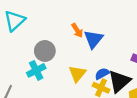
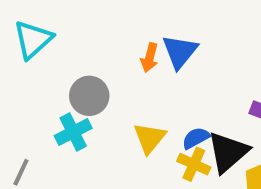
orange arrow: (77, 30) -> (150, 58), turned 48
blue triangle: (93, 39) -> (180, 52), moved

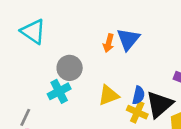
cyan triangle: (33, 40) -> (33, 31), turned -44
yellow triangle: (150, 138) -> (109, 95), turned 30
blue semicircle: (196, 138) -> (139, 95), turned 132

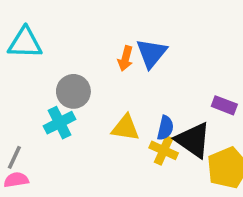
cyan triangle: (33, 31) -> (25, 43), turned -32
yellow triangle: (109, 95) -> (125, 128), turned 30
black triangle: (159, 104) -> (193, 140), turned -44

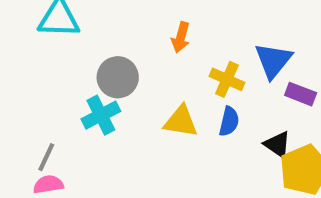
blue triangle: (151, 53) -> (273, 60), moved
black triangle: (193, 140) -> (277, 145), moved, size x0.6
yellow cross: (164, 150) -> (227, 79), moved

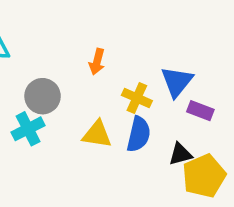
blue semicircle: (229, 121) -> (139, 134), size x1.4
black triangle: (277, 145) -> (180, 154), turned -50

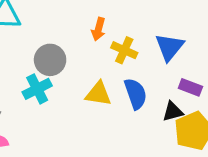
yellow cross: (137, 98) -> (124, 50), moved
purple rectangle: (200, 111) -> (190, 87), moved
blue semicircle: (139, 134) -> (136, 94), turned -32

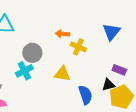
orange arrow: (98, 29) -> (62, 34), turned 80
blue triangle: (169, 47) -> (111, 32), moved
blue semicircle: (136, 94) -> (85, 95), moved

